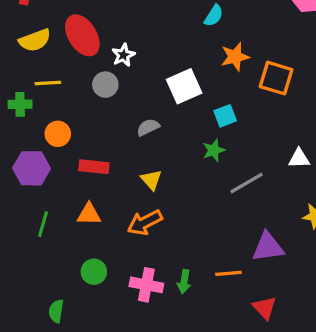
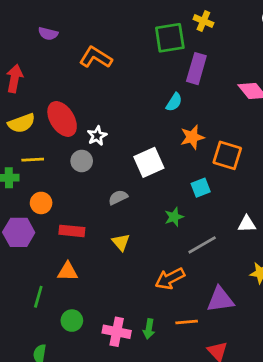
cyan square: (225, 116) -> (201, 188), moved
orange arrow: (145, 222) -> (170, 279), moved
green line: (43, 224) -> (38, 297), moved

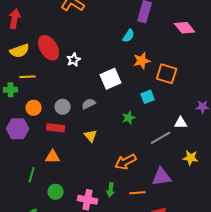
gray circle: (82, 161) -> (63, 107), moved
gray line: (202, 245) -> (161, 138), moved
green arrow: (149, 329) -> (111, 190), moved

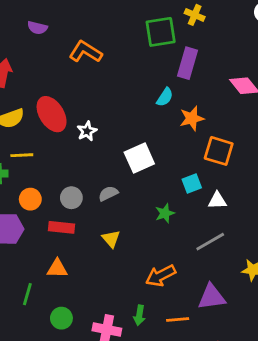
orange star: (142, 61) -> (192, 118), moved
white triangle: (181, 123) -> (217, 201), moved

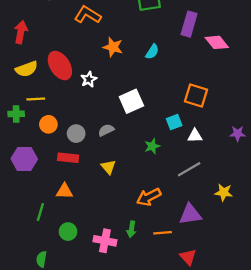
purple rectangle: (188, 63) -> (189, 24), moved
orange star: (192, 118) -> (113, 47), moved, turned 30
orange circle: (30, 199) -> (48, 124), moved

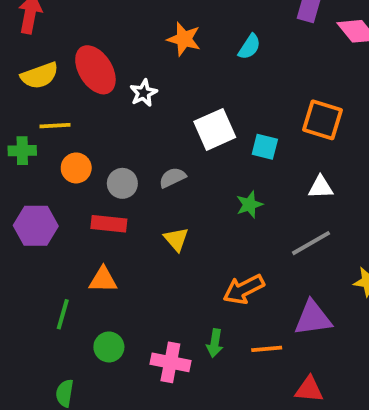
cyan square: (174, 122) -> (265, 147), moved, turned 35
red triangle: (188, 257) -> (309, 389), turned -42

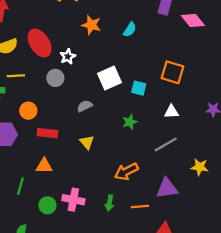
orange circle: (76, 168) -> (28, 111), moved
gray circle: (122, 183) -> (55, 78), moved
pink cross: (170, 362) -> (73, 200), moved

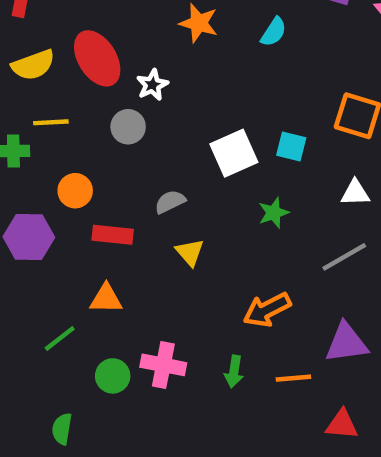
white square: (109, 78) -> (234, 153), moved
gray semicircle: (85, 106) -> (170, 202), moved
green line: (20, 186) -> (60, 338), turned 36

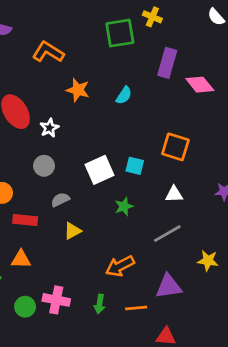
gray circle: (128, 127) -> (44, 166), moved
yellow triangle: (190, 252) -> (72, 231), turned 42

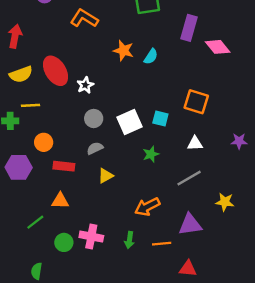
orange star: (78, 90) -> (123, 51), moved
gray circle: (44, 166) -> (94, 118), moved

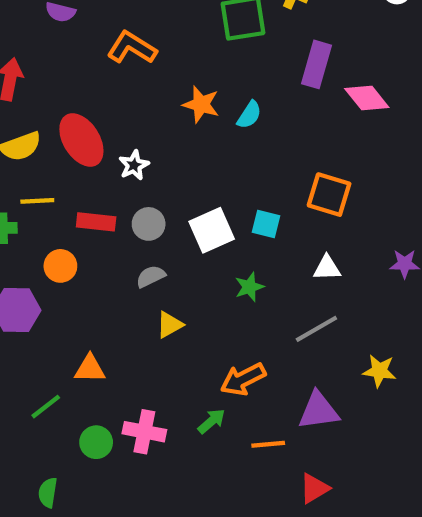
red rectangle: (64, 166) -> (96, 222), moved
green arrow: (129, 240) -> (212, 421), moved, turned -140
red triangle: (188, 269) -> (314, 488), turned -36

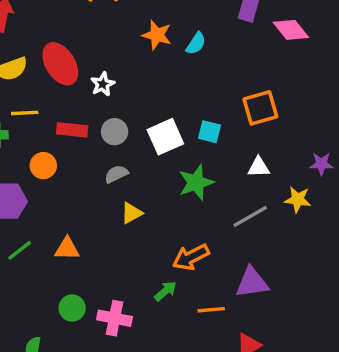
orange square: (329, 195) -> (260, 108), turned -33
green star: (249, 287) -> (196, 183), size x1.5
yellow star: (379, 371) -> (298, 199), moved
green line: (46, 407) -> (20, 250), moved
pink cross: (144, 432) -> (115, 318), moved

